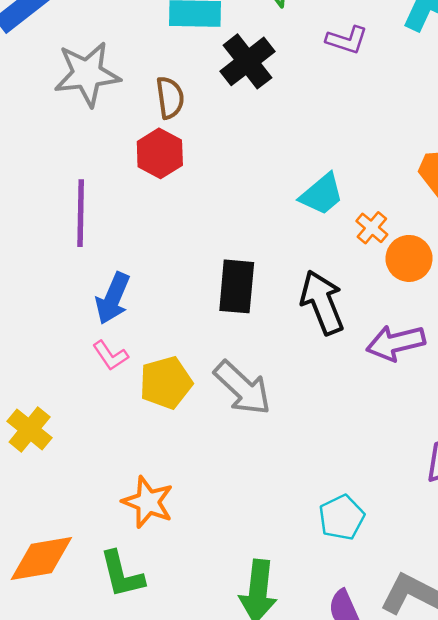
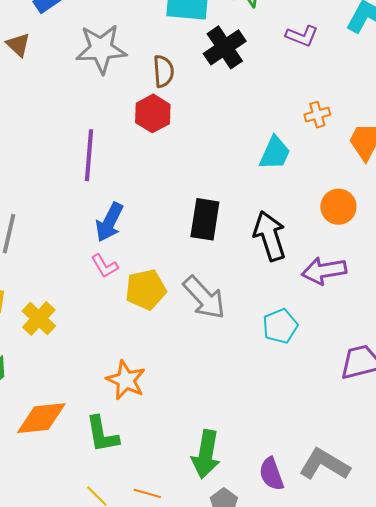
cyan trapezoid: (322, 194) -> (275, 153), turned -30
orange cross: (372, 228) -> (317, 115), moved, turned 30
cyan pentagon: (342, 517) -> (280, 326), moved

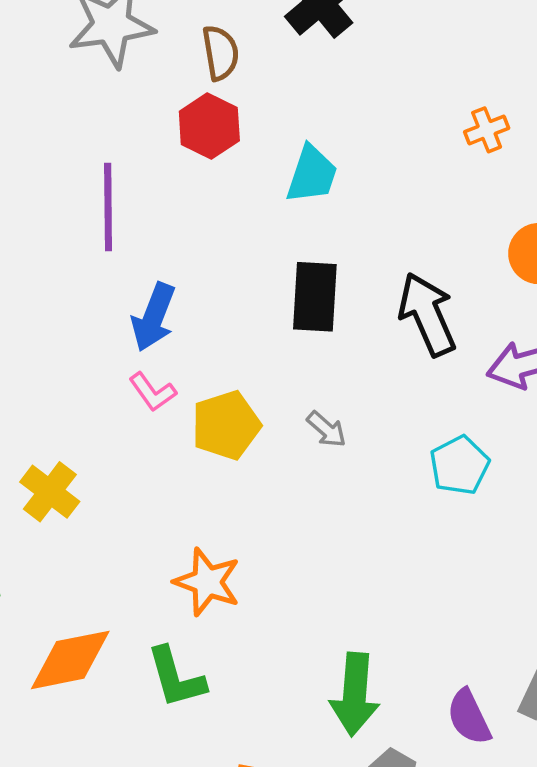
orange cross: (317, 115) -> (487, 130), moved
cyan trapezoid: (275, 153) -> (312, 174), moved
gray arrow: (204, 298) -> (326, 429), size x0.5

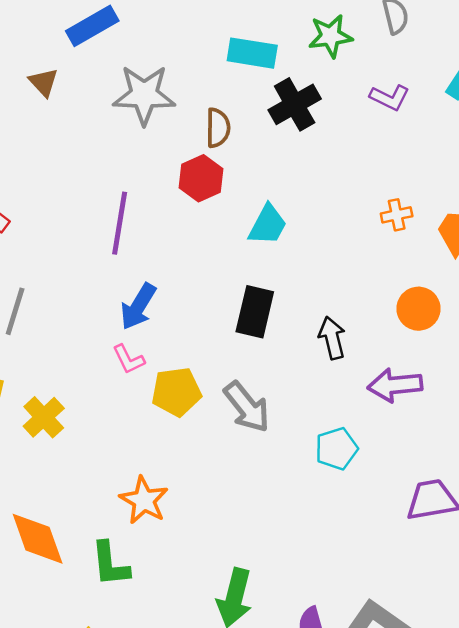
black arrow: (427, 314) -> (332, 338), size x0.7
gray arrow: (326, 429) -> (247, 407), size x1.8
orange diamond: (70, 660) -> (38, 539), turned 72

